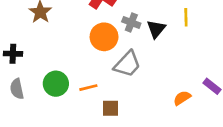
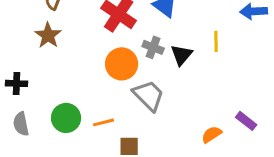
gray trapezoid: (127, 64) -> (149, 95), turned -88

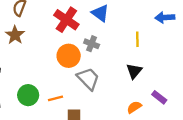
black triangle: (182, 55) -> (134, 71), moved

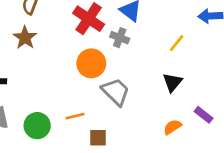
yellow line: (137, 39) -> (177, 43), turned 40
gray cross: (92, 44) -> (120, 38), moved
green circle: (28, 95) -> (37, 126), moved

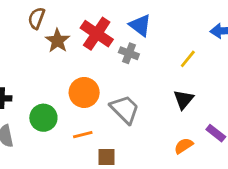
brown star: (25, 38) -> (57, 41), moved
orange circle: (91, 63) -> (84, 92), moved
green circle: (37, 126) -> (43, 118), moved

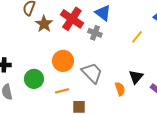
black triangle: (184, 99) -> (136, 77), moved
orange semicircle: (184, 146) -> (120, 89), moved, turned 104

